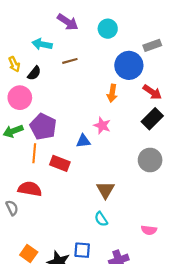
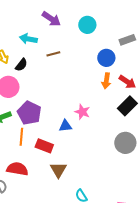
blue circle: (129, 65) -> (106, 58), size x0.7
orange arrow: (112, 93) -> (106, 81), moved
brown triangle: (105, 190) -> (58, 170), moved

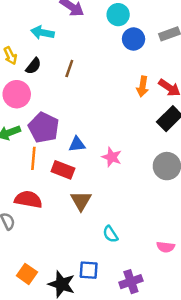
brown line: (53, 54) -> (69, 69), moved, turned -56
blue circle: (106, 58) -> (134, 39), moved
pink star: (82, 112) -> (112, 157), moved
blue triangle: (65, 126) -> (77, 144), moved

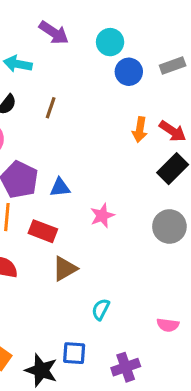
blue triangle: (77, 144) -> (60, 187), moved
pink star: (112, 157) -> (102, 216), turned 30
brown triangle: (81, 201) -> (65, 269), turned 30
cyan semicircle: (110, 234) -> (101, 309), turned 60

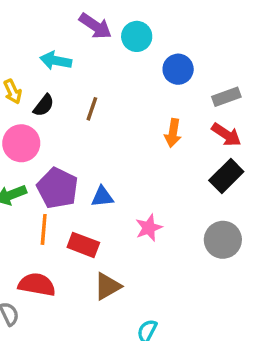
cyan circle: (110, 42) -> (137, 36), moved
gray rectangle: (173, 65) -> (226, 97), moved
orange arrow: (140, 130) -> (173, 133), moved

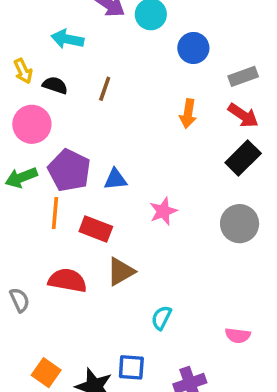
black semicircle: (44, 105) -> (55, 85), turned -110
red semicircle: (37, 285) -> (67, 280), moved

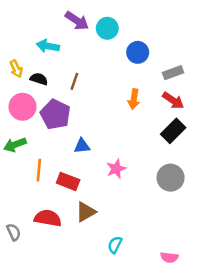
purple pentagon: (69, 170) -> (55, 114), moved

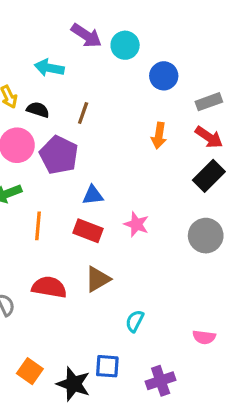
pink star: (116, 169) -> (136, 224), turned -30
red rectangle: (68, 181) -> (88, 231), moved

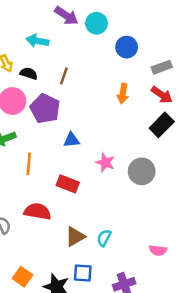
red rectangle: (88, 231) -> (68, 184), moved
gray circle: (206, 236) -> (142, 171), moved
brown triangle: (98, 279) -> (75, 237), moved

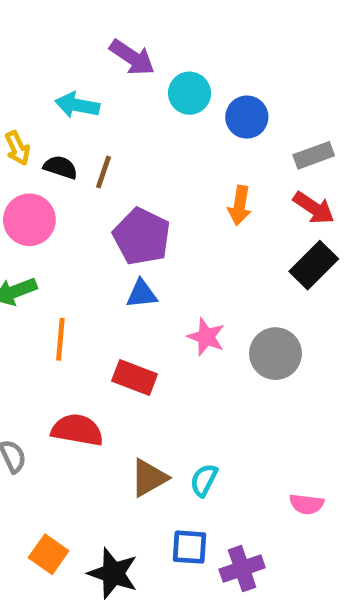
cyan circle: (96, 23) -> (189, 93), moved
brown line: (64, 76) -> (103, 172), moved
purple pentagon: (45, 109) -> (142, 237), moved
blue square: (83, 273) -> (189, 547), moved

